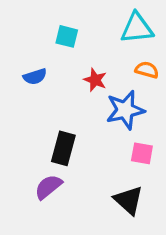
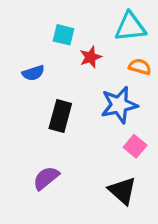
red star: (95, 80) -> (91, 57), moved, turned 30
black rectangle: (63, 148) -> (60, 116), moved
pink square: (142, 153) -> (135, 146), turned 30

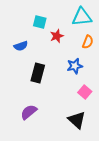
orange semicircle: (140, 67) -> (88, 42), turned 96
blue star: (119, 105) -> (75, 66), size x0.7

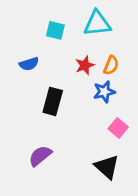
cyan triangle: (82, 17) -> (97, 23), moved
red star: (57, 36) -> (85, 65), moved
orange semicircle: (88, 42) -> (111, 65), moved

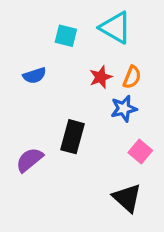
cyan triangle: (97, 23) -> (115, 28), turned 36
black rectangle: (53, 101) -> (73, 137), moved
purple semicircle: (40, 156) -> (30, 160), moved

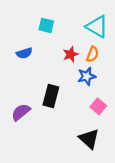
cyan triangle: (115, 28) -> (97, 27), moved

